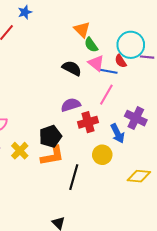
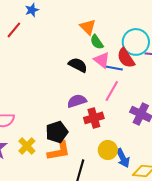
red semicircle: (121, 61) -> (126, 58), size x1.5
blue arrow: (118, 133) -> (123, 158), moved

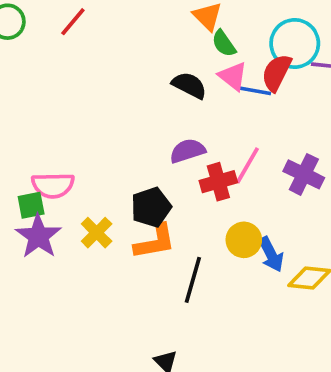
red semicircle: (126, 58) -> (277, 73), turned 60
pink line: (112, 91) -> (247, 165), moved

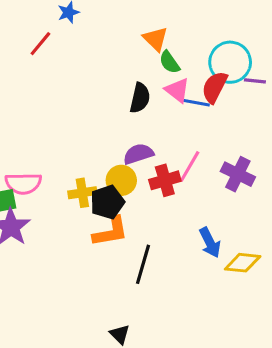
black semicircle: (189, 85) -> (140, 98), turned 76
yellow cross: (97, 233) -> (82, 193), moved, turned 36
yellow circle: (244, 240) -> (121, 180), moved

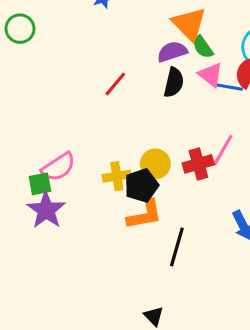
orange triangle: (155, 39) -> (189, 24), size x1.4
red line: (40, 44) -> (115, 84), moved
purple semicircle: (138, 154) -> (172, 52), moved
pink semicircle: (23, 183) -> (58, 167), turned -32

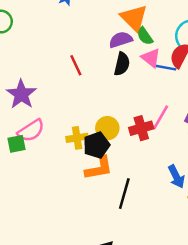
red line: (115, 84) -> (76, 65), turned -65
purple star: (46, 210) -> (21, 94), moved

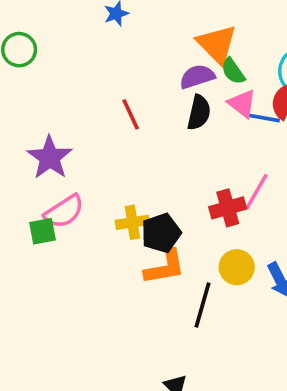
yellow circle: (107, 128) -> (237, 267), moved

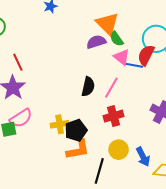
black semicircle: (199, 113) -> (88, 87), moved
red line: (131, 114) -> (18, 62), moved
pink line: (256, 192) -> (111, 88), moved

